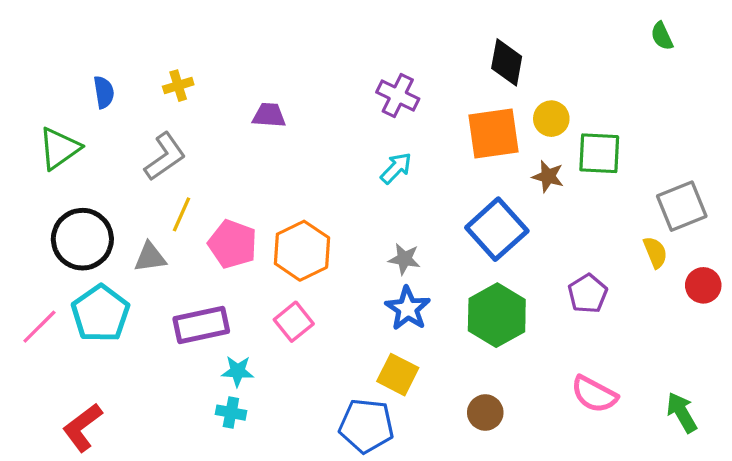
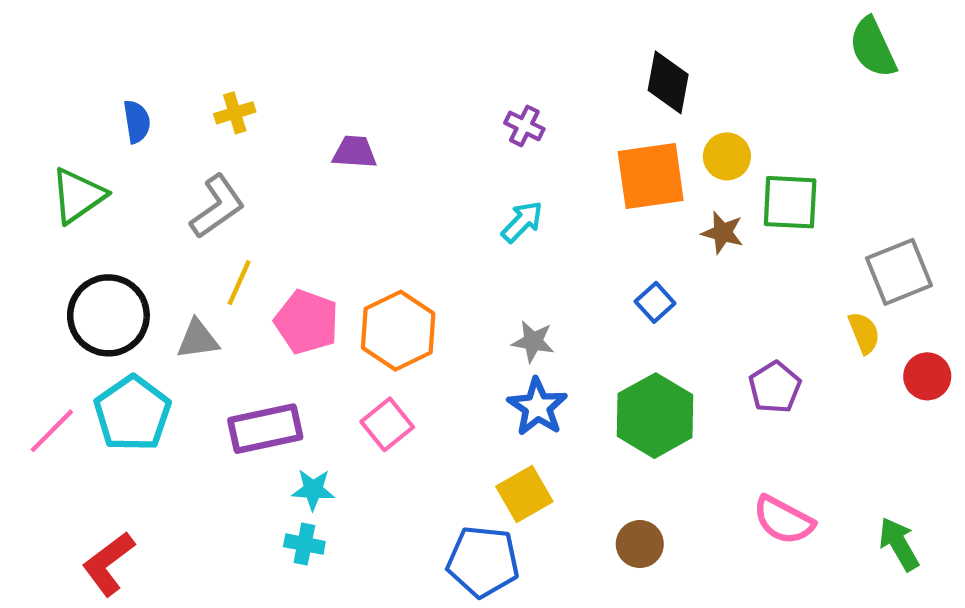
green semicircle: (662, 36) -> (873, 48), size x1.6
purple cross: (398, 95) -> (524, 126), size x0.7
blue square: (497, 229) -> (655, 302), size x0.5
yellow square: (398, 375) -> (524, 494), turned 33

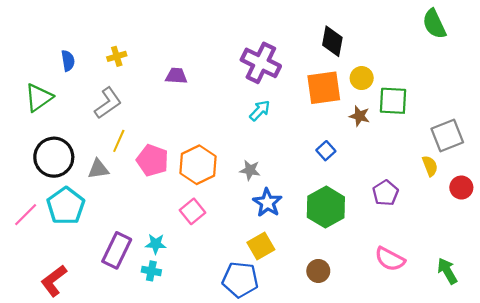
purple cross: (524, 126) -> (261, 63), size x2.0
gray star: (533, 342) -> (250, 170), moved
purple rectangle: (265, 429) -> (117, 250), moved, turned -52

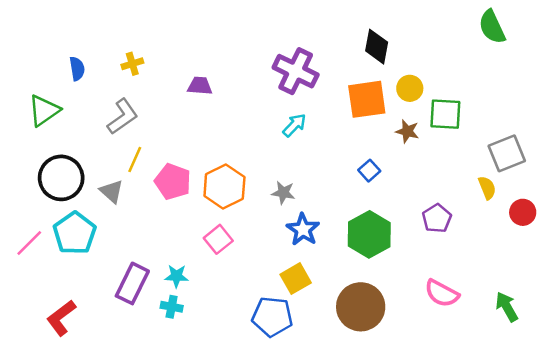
gray triangle: (98, 169) -> (111, 191), turned 50
brown circle: (318, 271) -> (361, 307), size x1.8

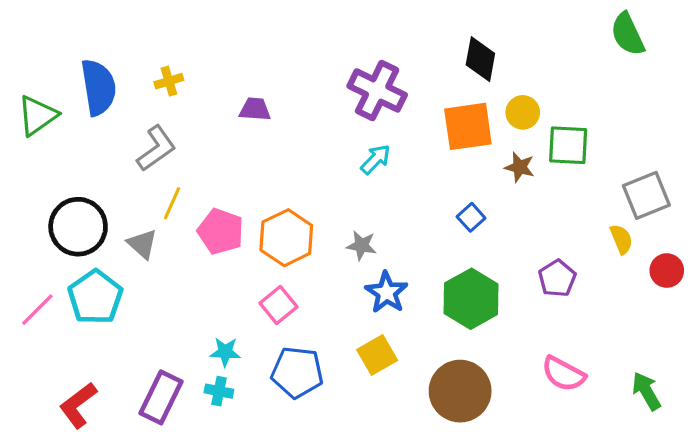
blue semicircle: (77, 69) -> (98, 87), size x1.8
green triangle: (44, 110) -> (37, 116), moved
purple rectangle: (132, 283) -> (161, 397), moved
blue pentagon: (272, 317) -> (297, 372), moved

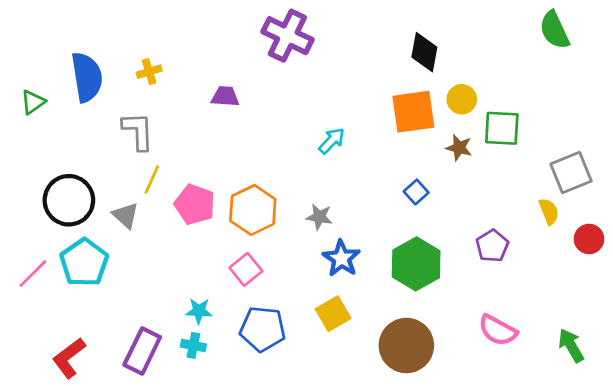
purple cross: (377, 90) -> (287, 36), moved
green triangle: (37, 116) -> (33, 102), size x0.7
gray L-shape: (156, 148) -> (138, 131), turned -57

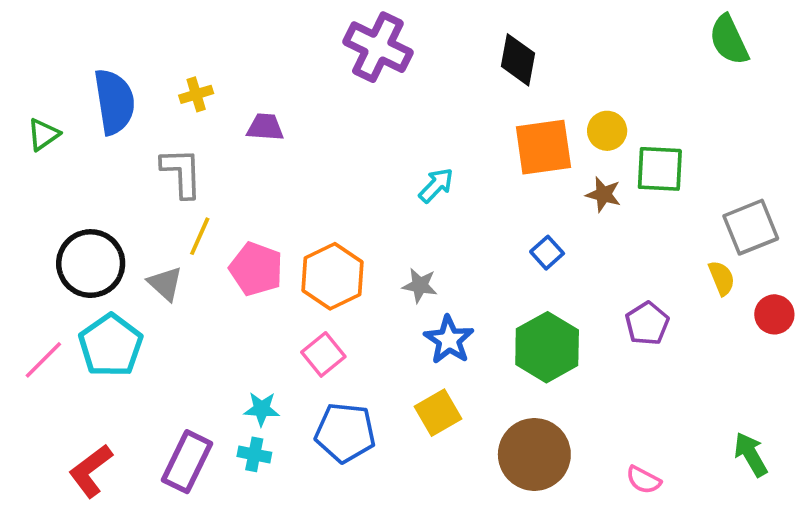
black diamond: (424, 52) -> (518, 60), moved
purple trapezoid: (225, 96) -> (265, 127), moved
pink semicircle: (498, 330) -> (643, 480), moved, size x0.7

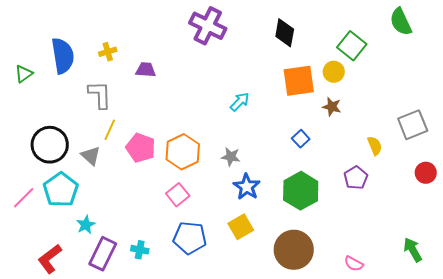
green square: (660, 169) -> (352, 46), moved, turned 36
yellow semicircle: (722, 278) -> (375, 146), moved
cyan star: (262, 409) -> (86, 225), moved, turned -30

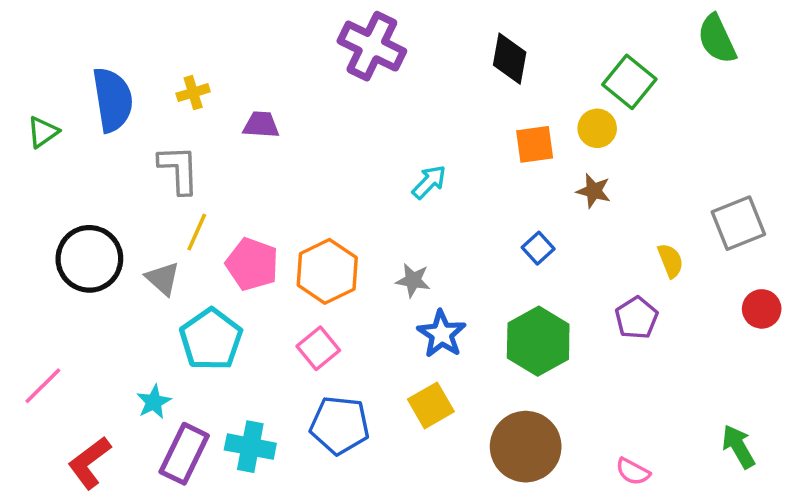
orange square: (299, 81) -> (535, 144), size x0.7
cyan pentagon: (61, 190) -> (211, 339), moved
pink line: (24, 198) -> (43, 386), moved
cyan cross: (140, 250) -> (250, 447), size x1.5

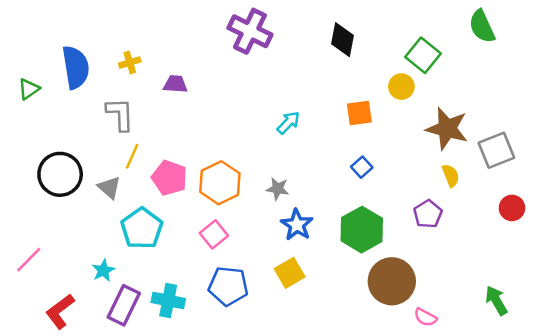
orange square: (535, 144) -> (359, 113), moved
brown star: (594, 191) -> (447, 129), moved, size x1.8
brown circle: (526, 447) -> (392, 281), moved

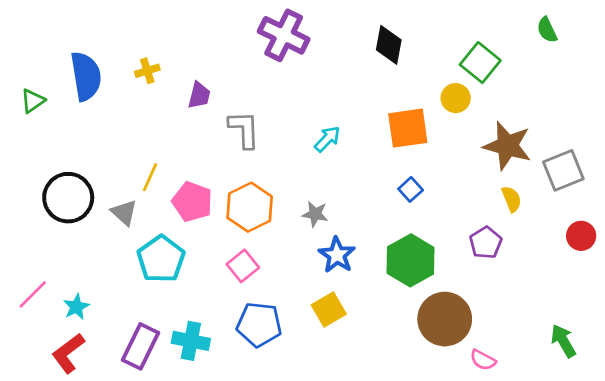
green semicircle: (482, 26) -> (547, 30), size x0.7
purple trapezoid: (175, 84) -> (199, 95), turned 100
orange square: (359, 113) -> (408, 128), size x1.4
gray L-shape: (120, 114) -> (244, 129), moved
cyan star: (103, 270) -> (76, 307), moved

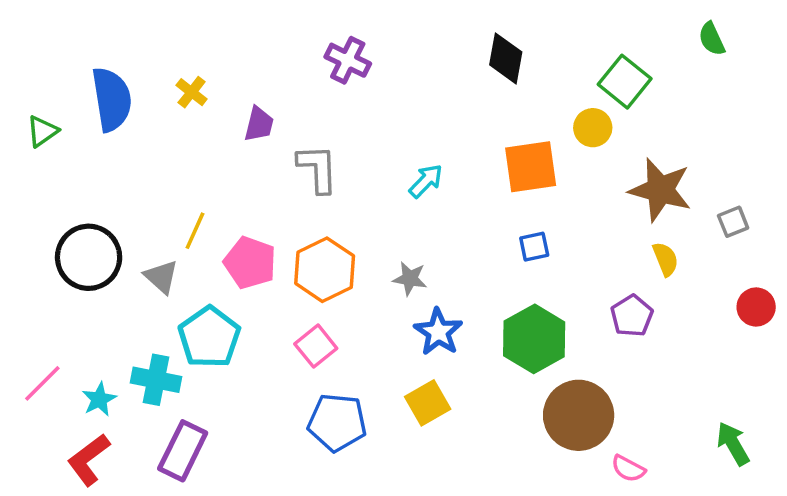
purple cross: (284, 35) -> (348, 60), moved, size x0.7
yellow cross: (147, 71) -> (192, 92), turned -35
gray square: (563, 170) -> (733, 222), size x0.6
blue square: (411, 189) -> (534, 247), turned 30
cyan cross: (191, 341) -> (156, 380), moved

